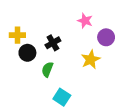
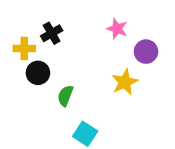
black cross: (53, 43) -> (52, 33), moved

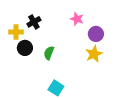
yellow star: (125, 82) -> (94, 54), moved
green semicircle: (65, 96) -> (49, 53), moved

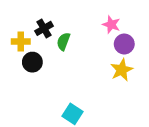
pink star: (77, 19) -> (111, 25), moved
green semicircle: (49, 53) -> (63, 41), moved

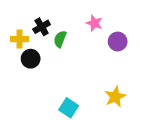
pink star: (111, 25) -> (94, 23), moved
yellow star: (122, 70) -> (115, 97), moved

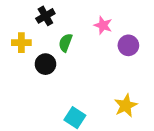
black cross: (42, 27) -> (45, 16), moved
black circle: (31, 59) -> (45, 64), moved

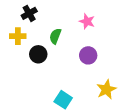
black cross: (45, 16) -> (29, 13), moved
purple circle: (128, 45) -> (88, 55), moved

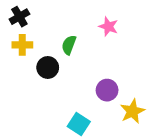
black cross: (29, 13) -> (19, 17), moved
purple circle: (88, 55) -> (107, 90), moved

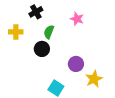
black cross: (19, 17) -> (36, 12), moved
black circle: (48, 67) -> (42, 49), moved

